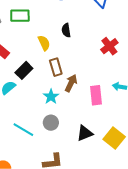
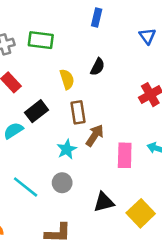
black semicircle: (66, 30) -> (98, 67), turned -152

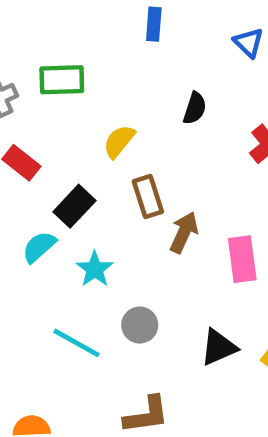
black semicircle: (98, 67) -> (195, 108), moved
yellow semicircle: (67, 79) -> (119, 141), turned -114
cyan star: (67, 149) -> (95, 269), moved

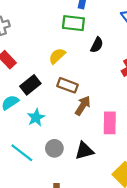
green rectangle: (62, 80) -> (73, 23), moved
brown rectangle: (148, 197) -> (67, 85), turned -60
black triangle: (219, 347) -> (84, 151), moved

